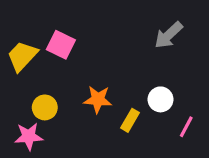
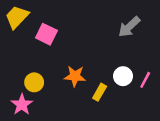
yellow trapezoid: (22, 56) -> (17, 17), moved
pink line: (186, 127) -> (145, 80), moved
pink star: (29, 136) -> (22, 105), turned -30

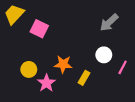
white circle: (123, 76) -> (104, 55), moved
pink star: (22, 105) -> (46, 83), moved

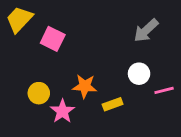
pink line: (123, 67) -> (164, 90), turned 48
yellow rectangle: (84, 78) -> (113, 104), turned 40

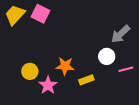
gray arrow: (146, 30) -> (121, 34), moved
pink square: (53, 39) -> (41, 14), moved

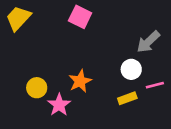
pink square: (41, 14) -> (80, 17), moved
orange star: (65, 66) -> (80, 81), turned -30
yellow rectangle: (86, 80) -> (127, 98), moved

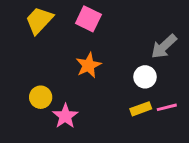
yellow trapezoid: (18, 18) -> (39, 20), moved
orange star: (80, 81) -> (88, 65), moved
pink line: (155, 85) -> (167, 107), moved

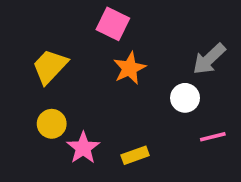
yellow trapezoid: (39, 20) -> (50, 66), moved
orange star: (88, 65) -> (129, 68), moved
yellow rectangle: (141, 109) -> (135, 155), moved

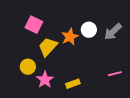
pink square: (113, 24) -> (34, 25), moved
yellow trapezoid: (50, 66) -> (48, 47), moved
white circle: (185, 98) -> (89, 30), moved

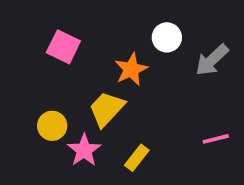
white circle: (89, 30) -> (167, 37), moved
yellow trapezoid: (48, 47) -> (107, 109), moved
yellow rectangle: (73, 84) -> (137, 158), turned -32

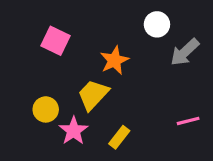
white circle: (167, 37) -> (157, 24), moved

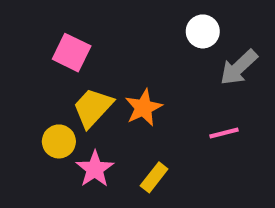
orange star: (114, 60) -> (144, 108), moved
yellow trapezoid: (93, 95) -> (93, 108), moved
pink line: (188, 121) -> (224, 133), moved

